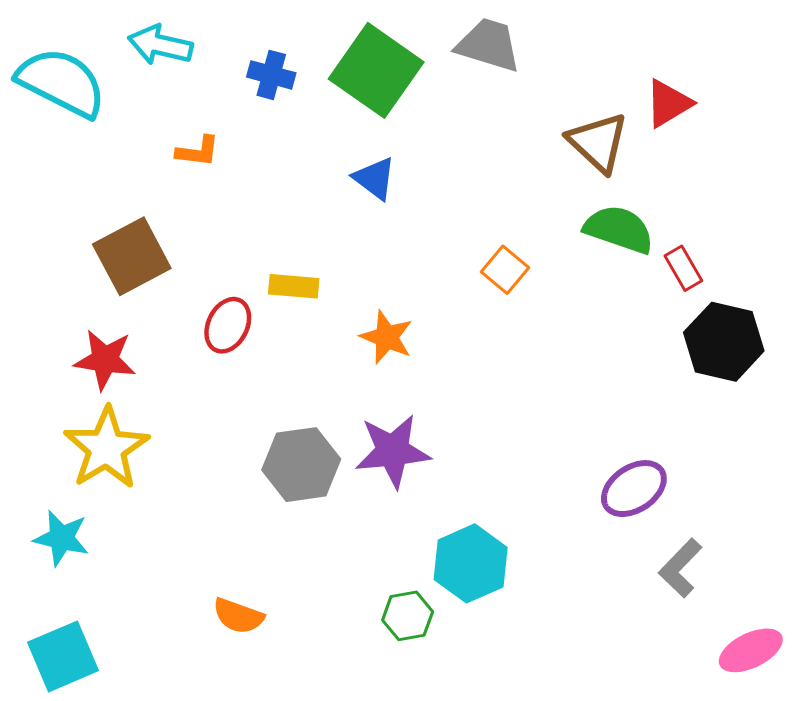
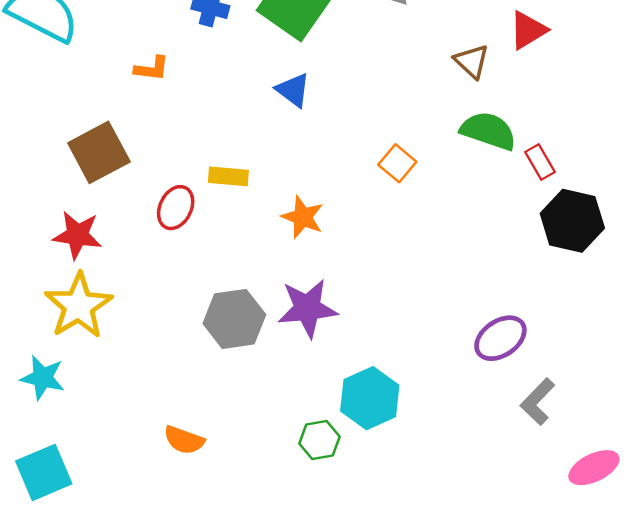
brown triangle: (598, 142) -> (472, 61), size x0.7

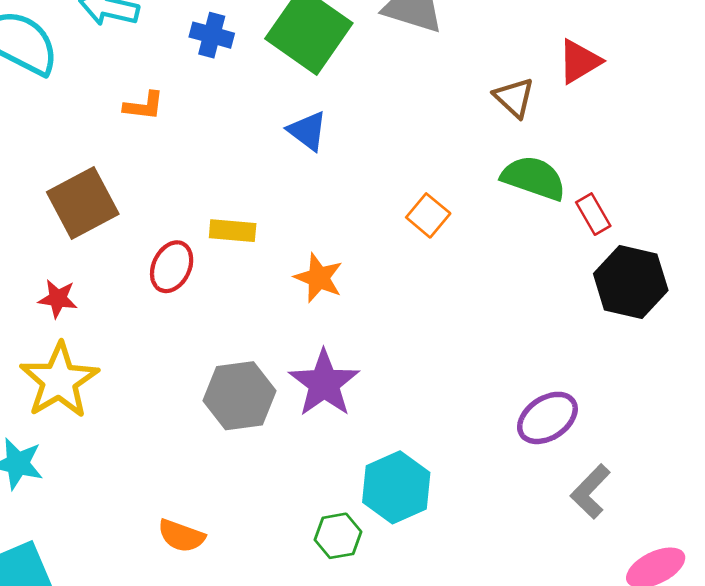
red star: (77, 235) -> (58, 299), size x0.7
purple star: (307, 308) -> (324, 383), turned -30

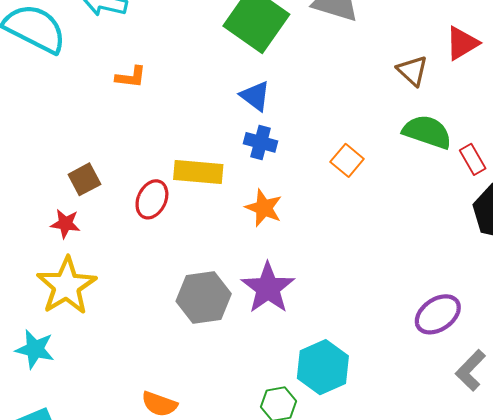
blue cross: (212, 35) -> (261, 142), moved
brown square: (83, 203) -> (84, 179), moved, size x0.6
yellow rectangle: (233, 231) -> (198, 172), size x1.4

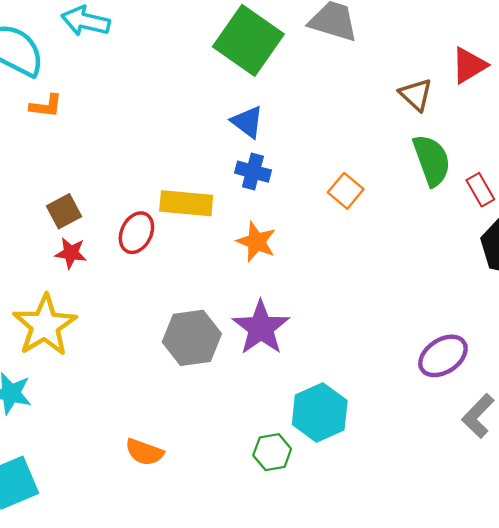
orange L-shape: (131, 77) -> (46, 106), moved
green semicircle: (427, 132) -> (432, 160), turned 51
red star: (65, 224) -> (71, 253), moved

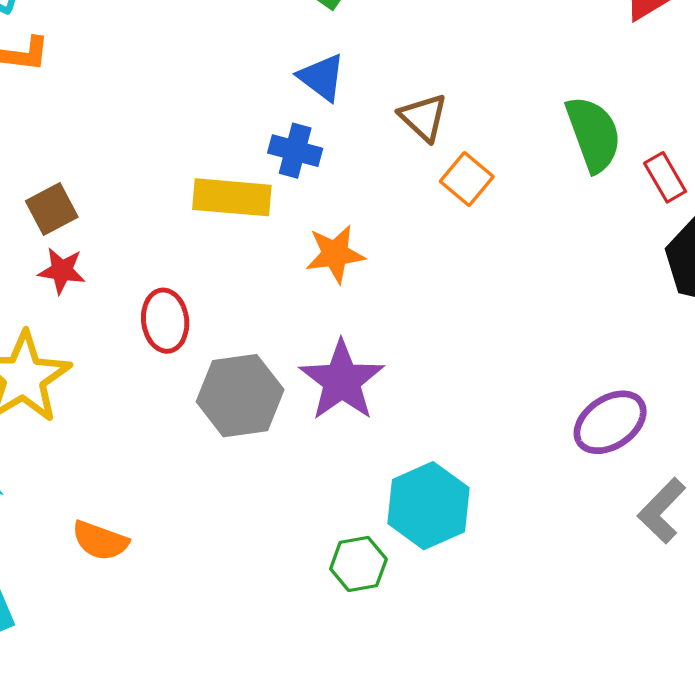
brown triangle: (416, 95) -> (423, 117), moved
blue cross: (253, 172) -> (295, 151), moved
red ellipse: (136, 233) -> (165, 321), moved, turned -33
orange star: (256, 242) -> (335, 254), turned -30
orange semicircle: (144, 452) -> (100, 541), moved

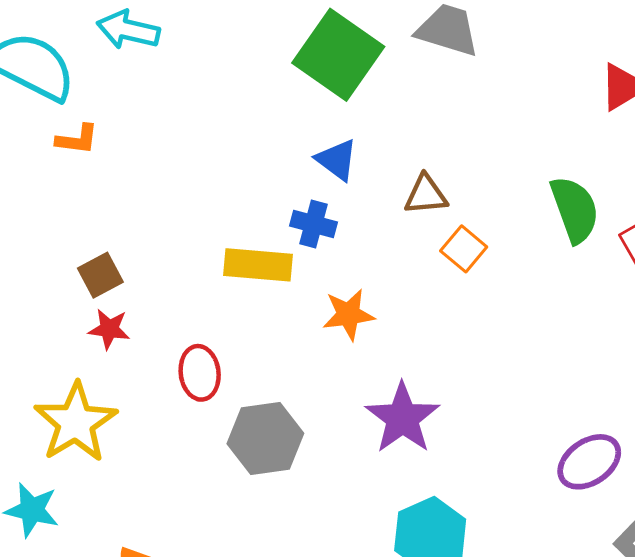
brown triangle: (423, 117) -> (426, 195), turned -48
purple star: (342, 381) -> (402, 418), moved

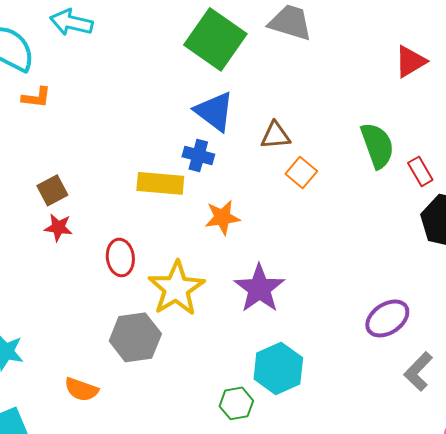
blue triangle: (337, 160) -> (214, 111), size x1.4
yellow star: (76, 422) -> (176, 288), moved
gray hexagon: (265, 438) -> (135, 337), moved

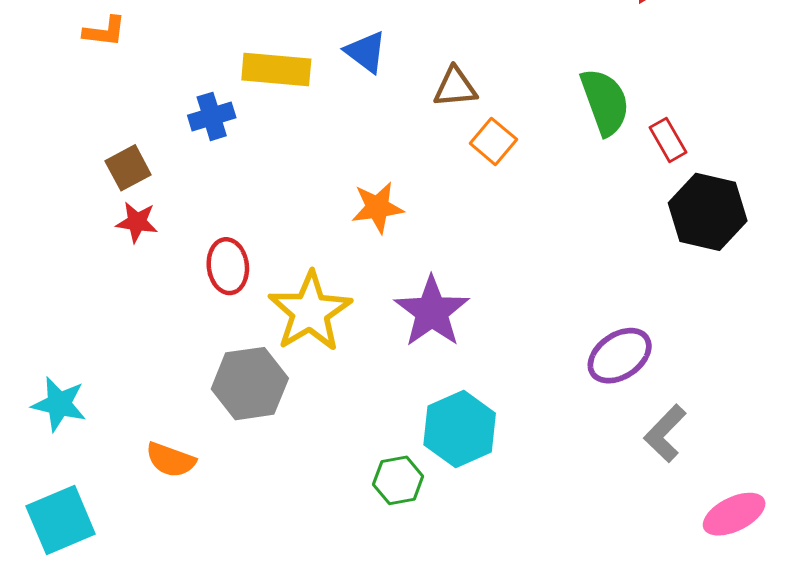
blue triangle: (214, 111) -> (366, 52), size x0.7
blue cross: (198, 155) -> (212, 116), moved, turned -32
yellow rectangle: (160, 183) -> (276, 70), moved

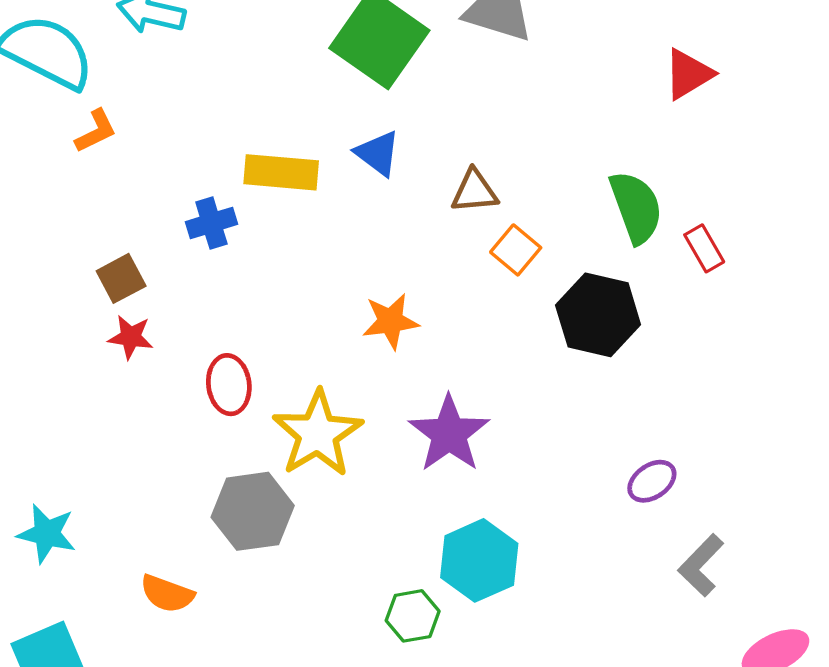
orange L-shape: (105, 31) -> (96, 131), turned -33
black hexagon: (708, 212) -> (598, 315), moved
purple ellipse: (620, 356) -> (652, 481), size x0.7

